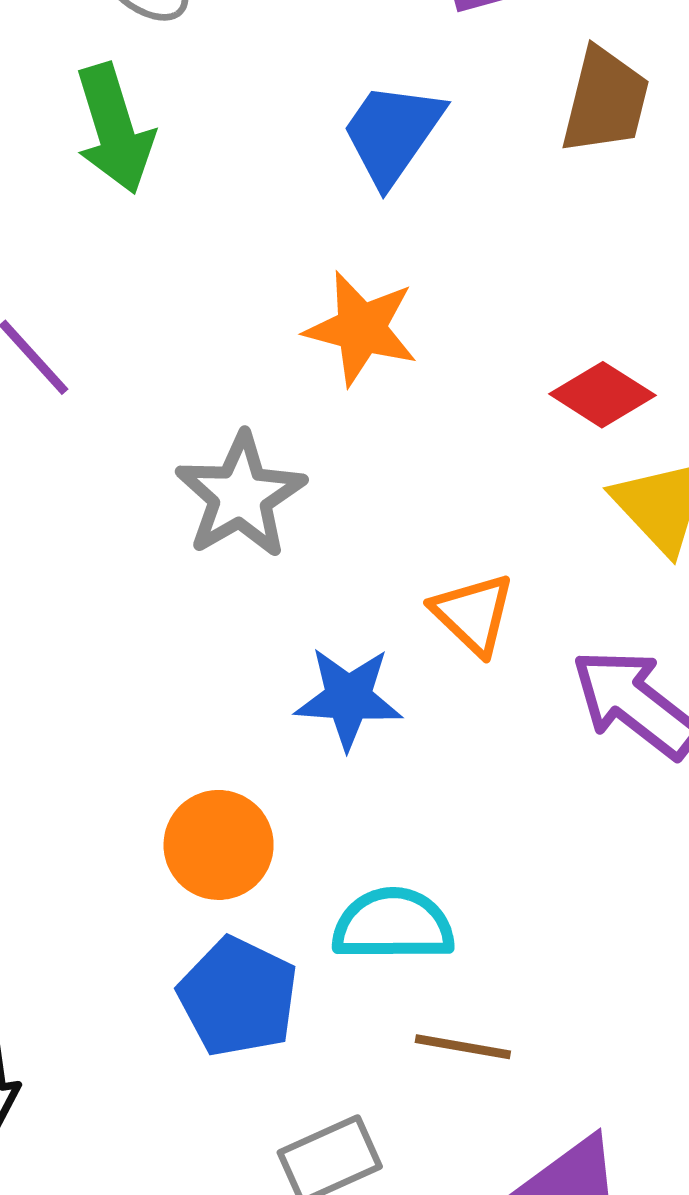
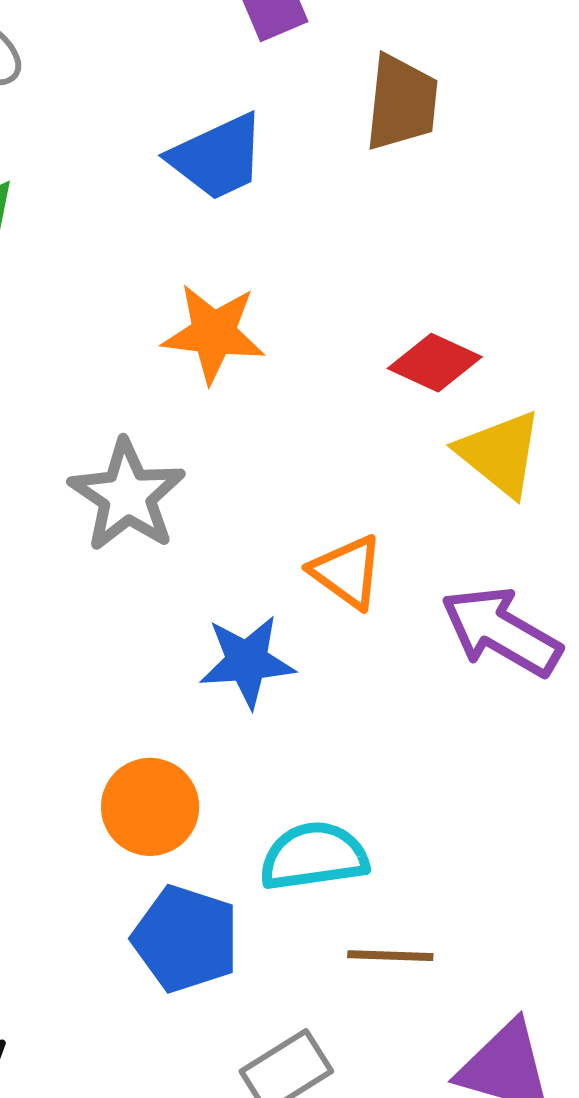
blue trapezoid: (392, 133) -> (217, 157), turned -142

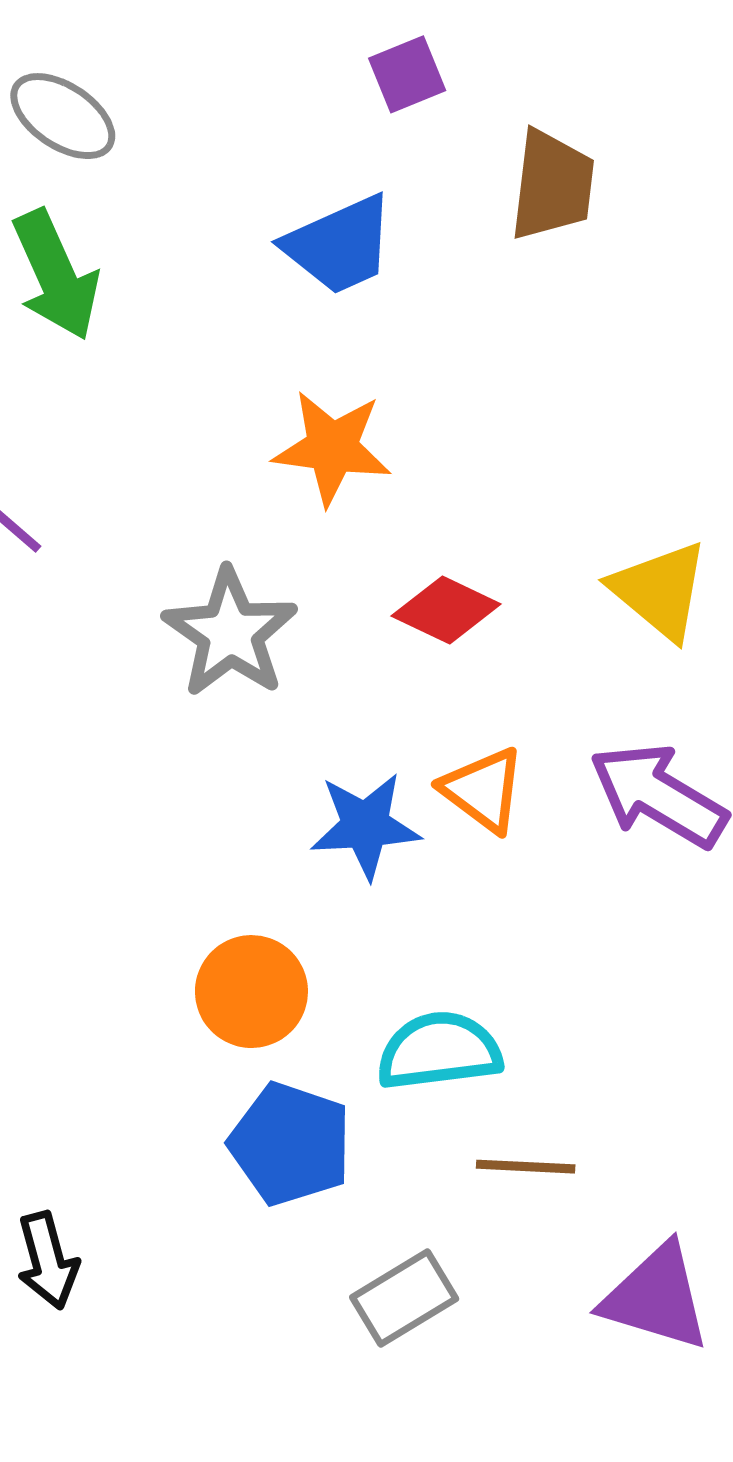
red diamond: (435, 363) -> (446, 610), moved
orange triangle: (347, 572) -> (483, 790), moved

